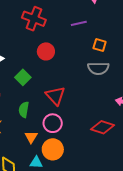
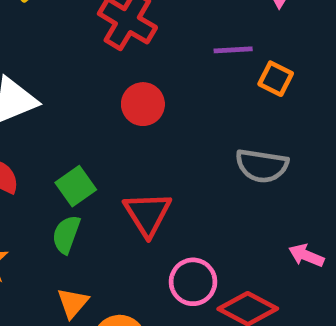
orange square: (100, 45) -> (276, 79), moved
green square: (23, 77) -> (76, 186), moved
pink circle: (53, 123) -> (193, 282), moved

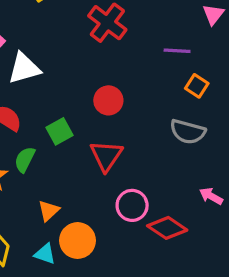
orange square: (276, 79) -> (197, 86), moved
red circle: (143, 104) -> (108, 100), moved
green semicircle: (66, 234) -> (25, 160), moved

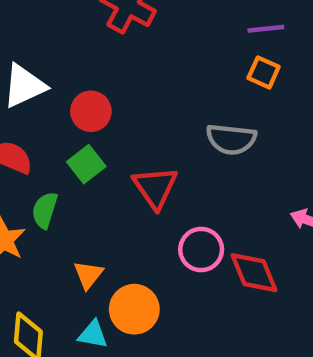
purple line: (177, 51) -> (266, 29), moved
red circle: (108, 100) -> (91, 111), moved
gray semicircle: (188, 132) -> (231, 139), moved
red diamond: (167, 228) -> (254, 273), turned 42

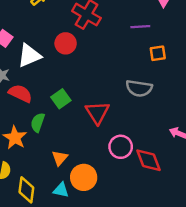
purple line: (266, 29) -> (140, 27), moved
orange square: (264, 72) -> (158, 53), turned -35
red circle: (91, 111) -> (66, 43), moved

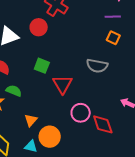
purple line: (140, 27) -> (113, 17), moved
orange square: (158, 53) -> (113, 38), turned 32
green square: (61, 99) -> (42, 66), moved, turned -35
green semicircle: (38, 122) -> (14, 91), turned 91

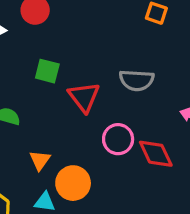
gray semicircle: (97, 66) -> (137, 80), moved

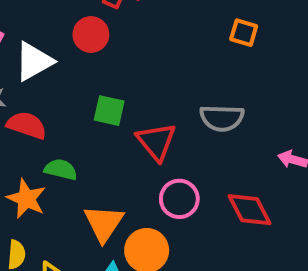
pink circle: (118, 139) -> (179, 199), moved
orange triangle: (40, 160) -> (104, 223), size x1.5

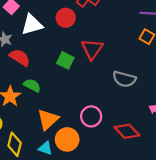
red triangle: (156, 142) -> (92, 49), moved
red diamond: (250, 210) -> (127, 131), turned -30

